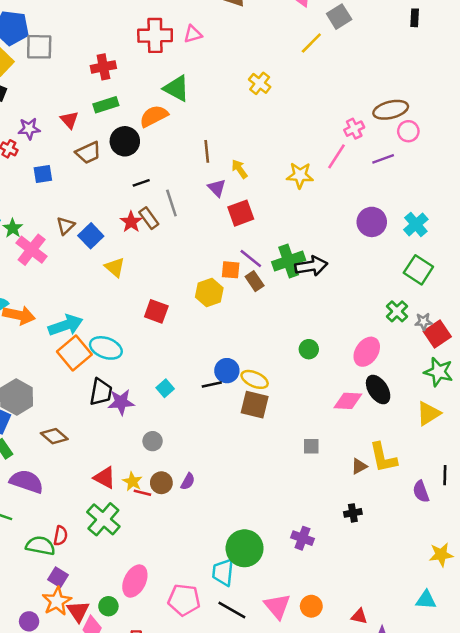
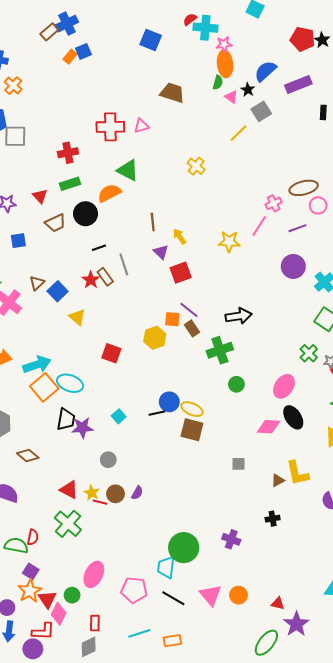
purple circle: (372, 222) -> (293, 266), moved
green cross: (289, 261) -> (220, 350), moved

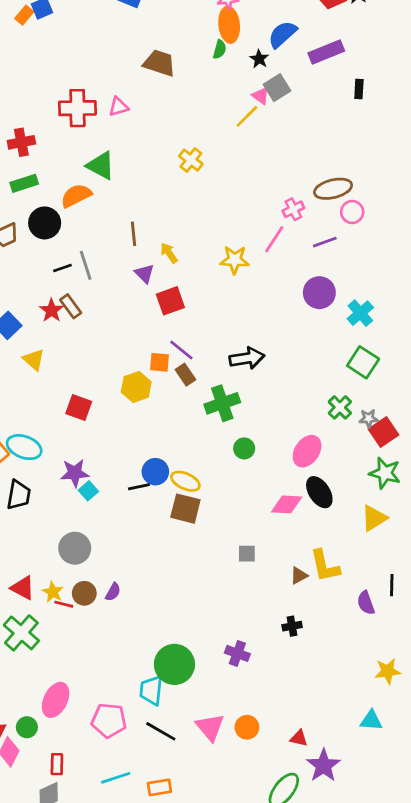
pink triangle: (231, 97) -> (261, 96), moved
gray line: (124, 264) -> (86, 265), moved
purple star: (82, 428) -> (75, 473), moved
gray circle: (108, 460) -> (75, 548), size x1.5

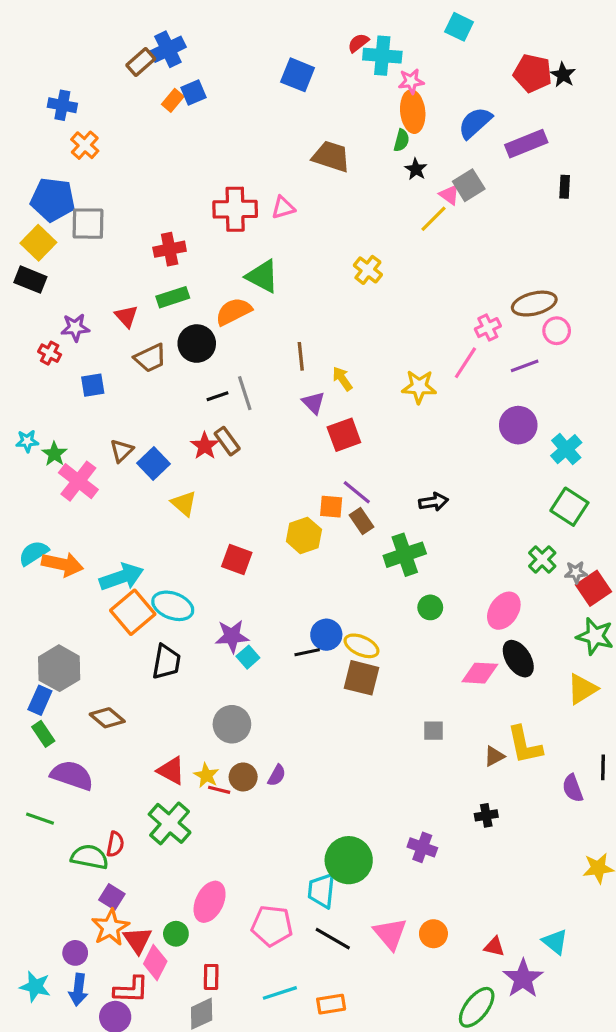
black star: (259, 59) -> (416, 169), moved
black arrow: (247, 358) -> (433, 502), size x0.7
cyan triangle: (371, 720) -> (555, 942), moved, turned 35

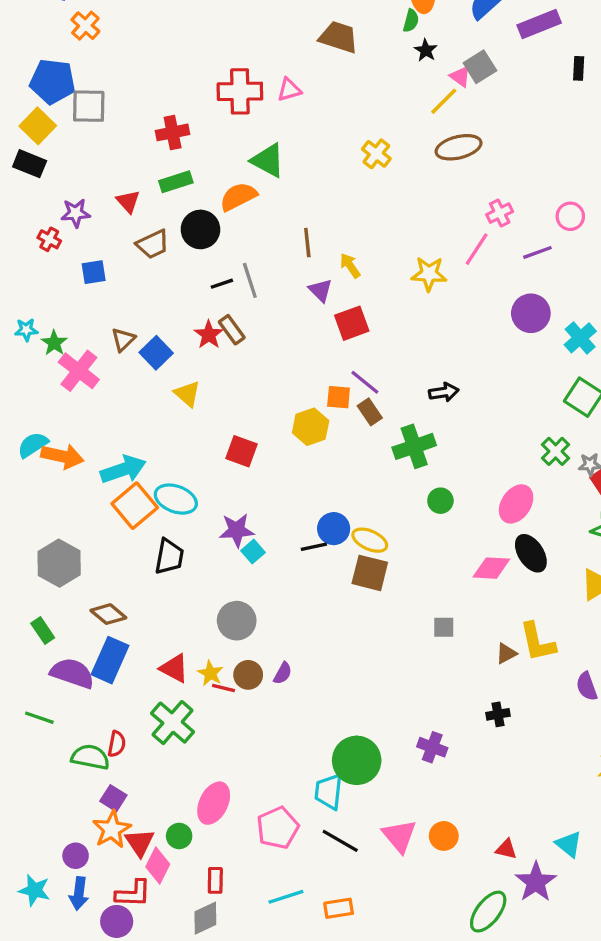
brown ellipse: (534, 304) -> (459, 147), moved
blue rectangle: (40, 700) -> (110, 660), moved, size x1.5
pink pentagon: (272, 926) -> (278, 828), turned -30

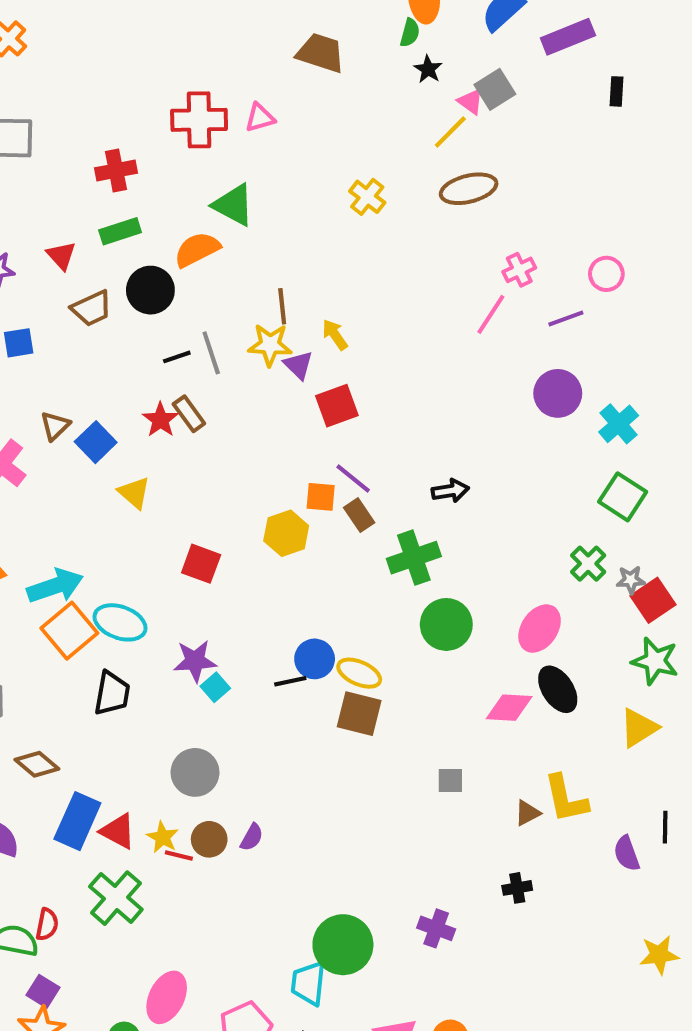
yellow star: (429, 274) -> (270, 345), moved
green circle: (440, 501) -> (446, 624), size x1.6
blue rectangle: (110, 660) -> (77, 821), moved

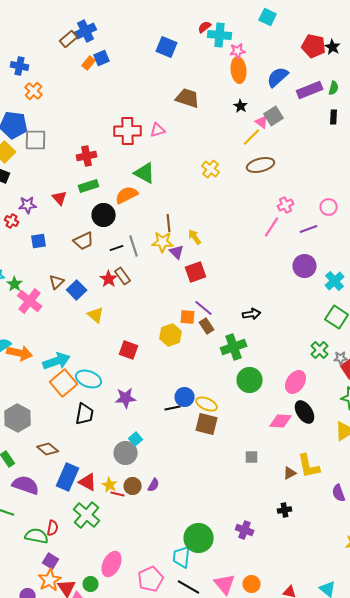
green semicircle: (410, 33) -> (334, 88), moved
brown trapezoid: (92, 308) -> (84, 241), moved
cyan square: (215, 687) -> (136, 439), moved

